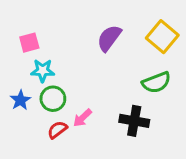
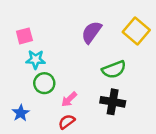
green semicircle: (156, 82) -> (114, 69), moved
blue star: (20, 100) -> (21, 113), moved
red semicircle: (57, 130) -> (67, 122), moved

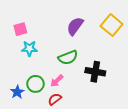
green semicircle: (114, 69) -> (68, 58), moved
green circle: (44, 83) -> (35, 84), moved
black cross: (113, 102) -> (95, 72), moved

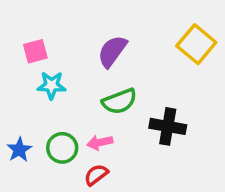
purple semicircle: (75, 26) -> (112, 51), moved
pink arrow: (57, 81) -> (100, 143), turned 32
blue star: (17, 92) -> (19, 150), moved

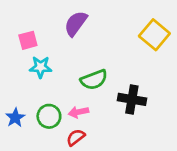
purple semicircle: (112, 51) -> (76, 23), moved

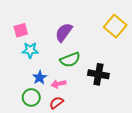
purple semicircle: (76, 23) -> (64, 32), moved
green circle: (49, 116) -> (31, 97), moved
blue star: (15, 118) -> (40, 77), moved

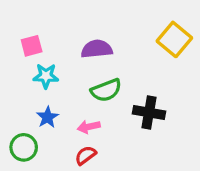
purple semicircle: (64, 32) -> (97, 49), turned 48
blue star: (40, 77) -> (47, 117), moved
green circle: (31, 97) -> (24, 147), moved

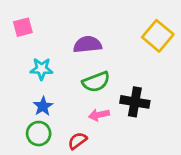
pink square: (32, 46) -> (23, 27), moved
pink arrow: (89, 127) -> (99, 115), moved
green circle: (24, 147) -> (39, 134), moved

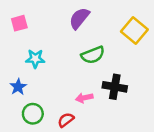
purple semicircle: (87, 44) -> (79, 18), moved, turned -45
green semicircle: (96, 82) -> (93, 55), moved
blue star: (43, 106) -> (18, 87), moved

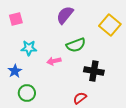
pink arrow: (84, 98) -> (54, 61), moved
red semicircle: (66, 120) -> (80, 98), moved

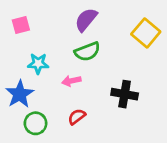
green semicircle: (76, 45) -> (87, 52), moved
blue star: (15, 71) -> (20, 94), size x1.5
red semicircle: (80, 98) -> (77, 117), moved

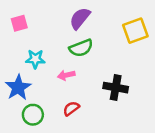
yellow square: (146, 33) -> (135, 31), turned 30

